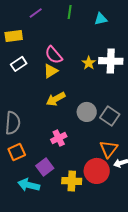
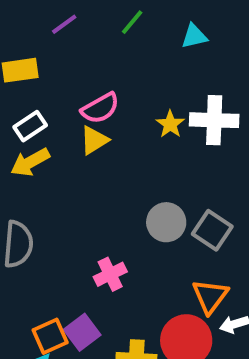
green line: (70, 12) -> (132, 22), turned 32
pink semicircle: (54, 55) -> (100, 108), turned -78
yellow arrow: (56, 99) -> (30, 162), moved
orange square: (17, 152) -> (50, 336), moved

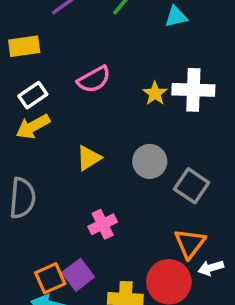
yellow triangle: (94, 140) -> (89, 158), moved
gray circle: (166, 222) -> (150, 161), moved

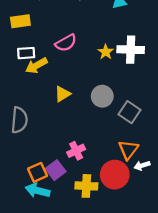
white rectangle: (33, 95) -> (26, 53), turned 30
yellow arrow: (33, 127) -> (36, 66), moved
pink cross: (103, 224) -> (76, 151), moved

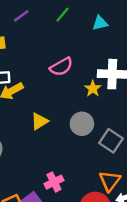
pink semicircle: (66, 43) -> (61, 67), moved
yellow star: (106, 52) -> (93, 89), moved

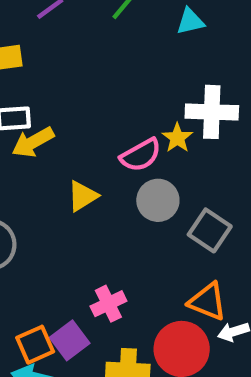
pink semicircle: (61, 67) -> (141, 155), moved
orange triangle: (110, 181) -> (208, 302), turned -45

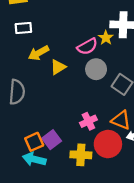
yellow arrow: (33, 142) -> (39, 53), moved
pink cross: (108, 304) -> (88, 121), moved

